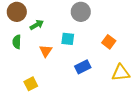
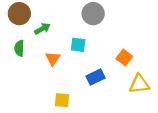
orange square: (109, 42) -> (124, 57), moved
yellow square: (31, 84) -> (62, 100), moved, turned 32

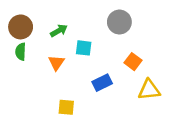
brown circle: (19, 14) -> (21, 27), moved
gray circle: (93, 14) -> (119, 22), moved
green arrow: (42, 29) -> (59, 31), moved

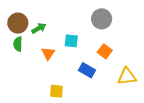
green arrow: (59, 31) -> (39, 28), moved
orange square: (133, 62) -> (105, 51), moved
blue rectangle: (102, 83) -> (87, 70), turned 56

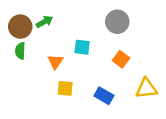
green arrow: (39, 28) -> (44, 22), moved
blue rectangle: (87, 70) -> (104, 96), moved
yellow square: (57, 91) -> (65, 88), moved

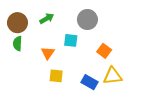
green arrow: (44, 22) -> (47, 18), moved
gray circle: (117, 22) -> (87, 20), moved
yellow triangle: (146, 88) -> (112, 76), moved

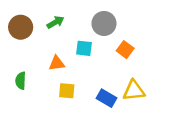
green semicircle: (18, 44) -> (21, 81), moved
orange square: (104, 51) -> (125, 50), moved
orange triangle: (48, 53) -> (57, 63), turned 48

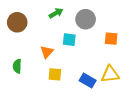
green arrow: (55, 22) -> (56, 13), moved
orange square: (125, 50) -> (111, 39), moved, turned -32
orange triangle: (57, 63) -> (47, 52), turned -40

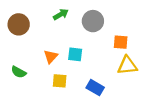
cyan square: (69, 40) -> (75, 54), moved
green semicircle: (17, 66) -> (19, 72), turned -64
yellow triangle: (110, 74) -> (127, 65), moved

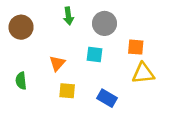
green arrow: (61, 14) -> (68, 16), turned 112
cyan square: (75, 54) -> (95, 55), moved
green semicircle: (19, 72) -> (21, 81), turned 56

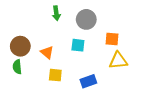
brown circle: (21, 27) -> (20, 46), moved
orange triangle: (57, 63) -> (47, 52), turned -32
blue rectangle: (107, 98) -> (88, 81), turned -49

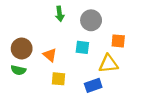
yellow triangle: (118, 61) -> (108, 64), moved
green semicircle: (17, 67) -> (18, 70), turned -72

